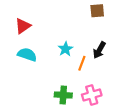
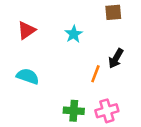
cyan star: (65, 49) -> (74, 34), moved
cyan semicircle: (27, 54) -> (28, 76), moved

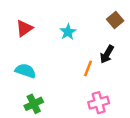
brown square: (113, 12) -> (115, 20), moved, turned -35
green cross: (74, 111) -> (34, 104), moved, turned -30

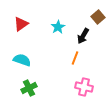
black arrow: (107, 54) -> (83, 36), moved
pink cross: (99, 103) -> (84, 87), turned 30

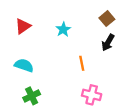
black arrow: (83, 36) -> (108, 43), moved
orange line: (75, 58) -> (82, 63), turned -32

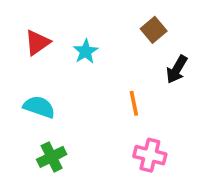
brown square: (107, 19) -> (154, 30), moved
cyan star: (63, 29) -> (86, 51), moved

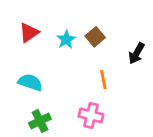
brown square: (154, 30) -> (95, 37), moved
pink cross: (150, 155) -> (91, 115), moved

